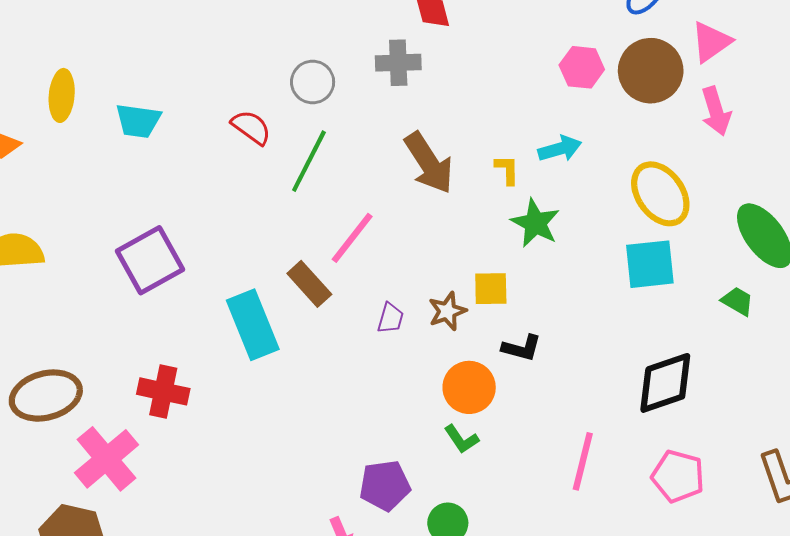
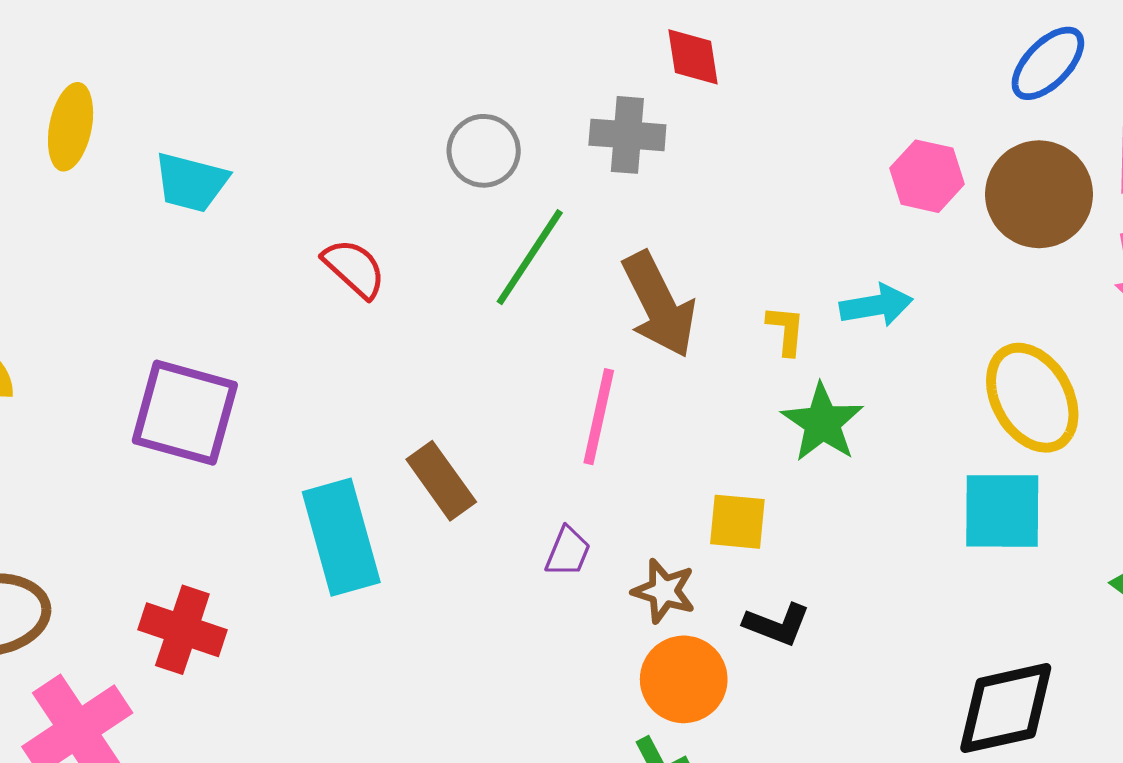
red semicircle: (251, 127) -> (354, 268), moved
green line: (309, 161) -> (530, 257), moved
pink line: (352, 238) -> (599, 417), moved, turned -32
purple square: (150, 260) -> (185, 413), turned 38
brown star: (447, 311) -> (664, 591), moved, turned 30

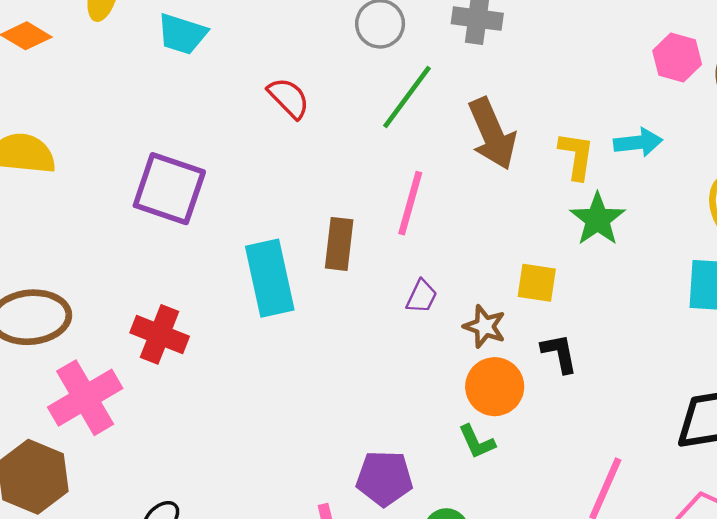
yellow L-shape: (786, 330) -> (576, 156), size x1.4
pink line: (599, 417) -> (410, 203), moved
brown rectangle: (441, 481) -> (339, 244), turned 39
black L-shape: (777, 624) -> (559, 353), turned -126

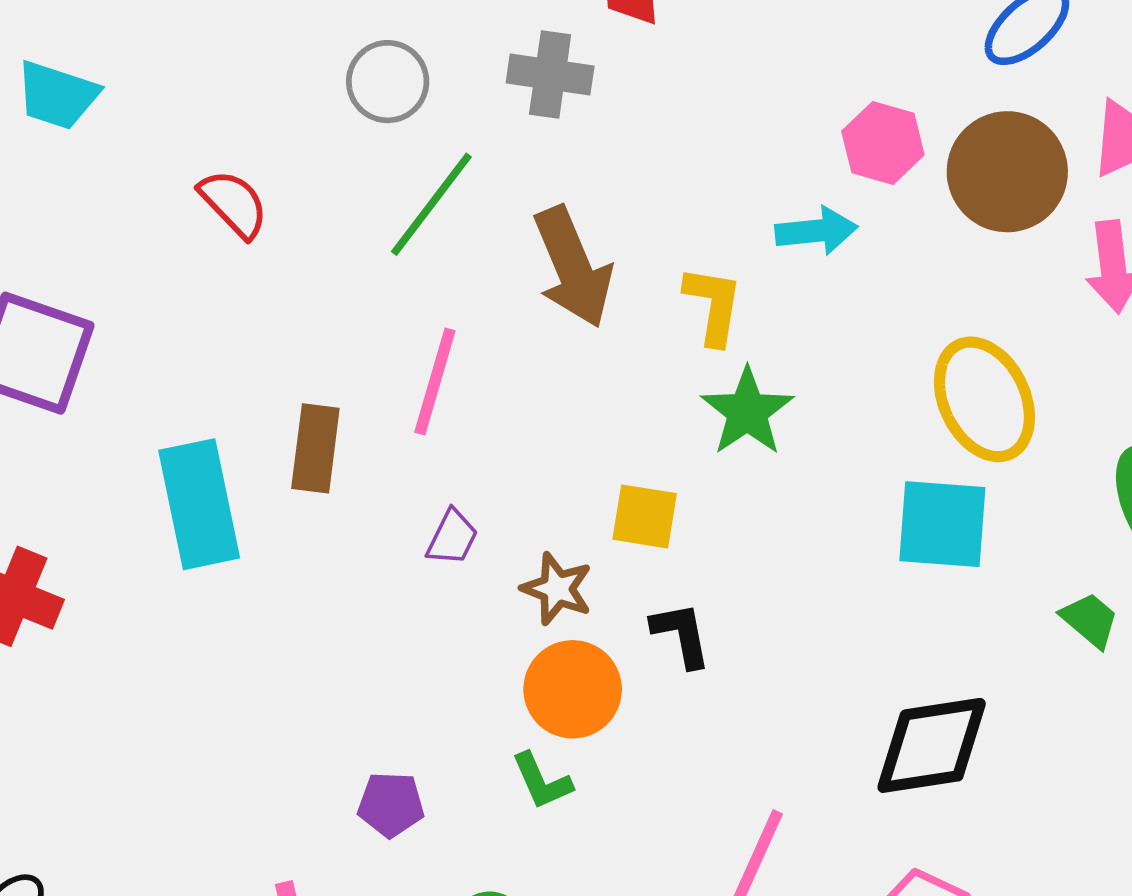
cyan arrow: (638, 142) -> (816, 231), moved
purple pentagon: (384, 478) -> (391, 805), moved, size x0.7

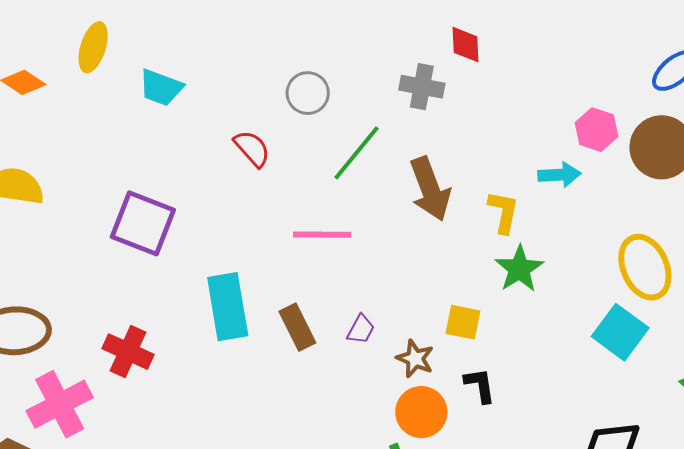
gray circle: (388, 82) -> (308, 93), moved
pink line: (435, 381) -> (322, 235), moved, turned 72
brown rectangle: (315, 448) -> (297, 327), moved, turned -36
cyan square: (942, 524) -> (620, 332), turned 30

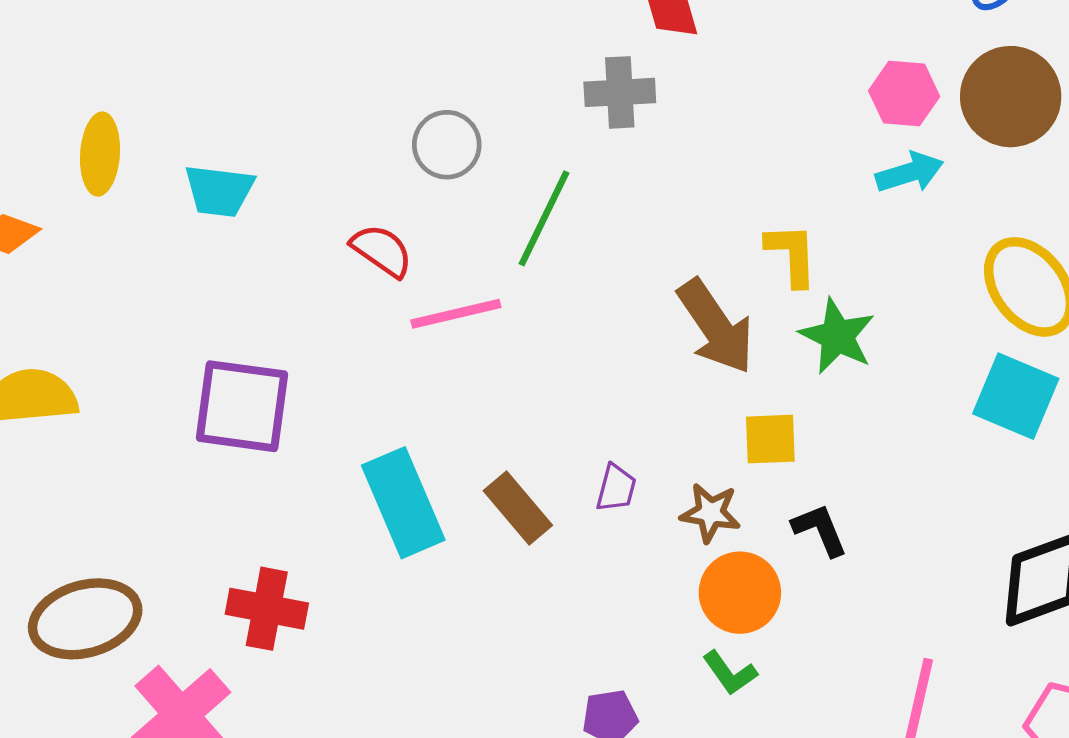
cyan arrow: (559, 175) -> (910, 172), moved
brown arrow: (430, 189) -> (716, 327), moved
pink line: (322, 235) -> (456, 314), moved

